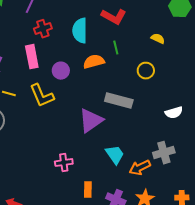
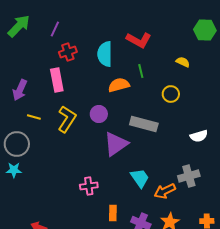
purple circle: (61, 71) -> (99, 114), moved
yellow L-shape: (42, 96) -> (67, 119), turned -124

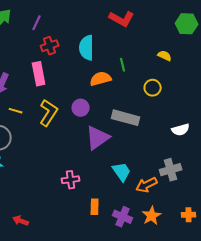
red L-shape: (139, 40) -> (122, 19), moved

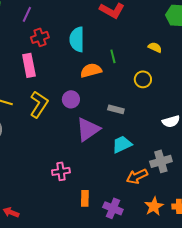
gray rectangle: (126, 118) -> (116, 109), size x0.6
cyan trapezoid: (122, 172) -> (122, 144), moved, turned -80
orange star: (152, 216) -> (154, 206), moved

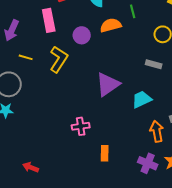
purple circle: (71, 99) -> (82, 35), moved
gray rectangle: (116, 109) -> (154, 64), moved
orange arrow: (137, 176) -> (157, 131), turned 105
purple cross: (113, 208) -> (148, 163), moved

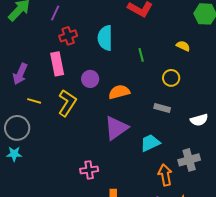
orange semicircle: (111, 25) -> (119, 92), moved

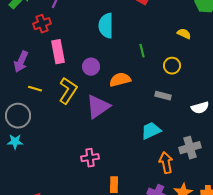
red cross: (68, 36) -> (42, 24), moved
green line: (141, 55) -> (142, 51), moved
purple triangle: (116, 128) -> (98, 107), moved

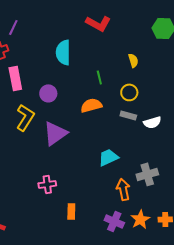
yellow semicircle: (184, 34) -> (133, 60), moved, turned 48
orange semicircle: (120, 80) -> (91, 105), moved
gray rectangle: (163, 96) -> (128, 115), moved
white semicircle: (200, 108) -> (152, 122), moved

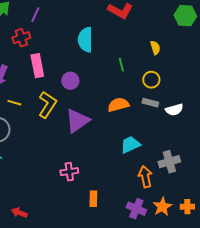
orange semicircle: (91, 105) -> (118, 105), moved

